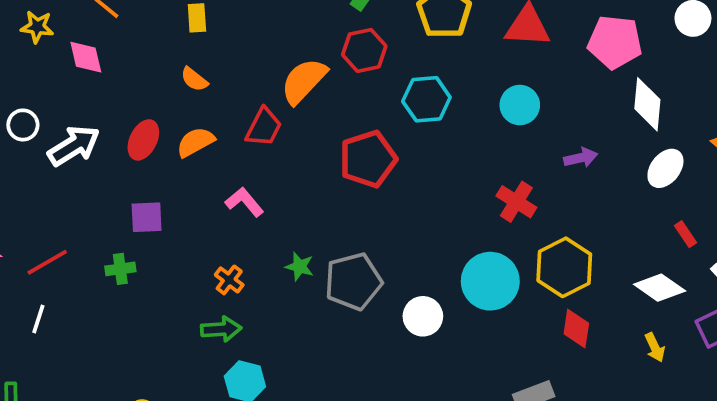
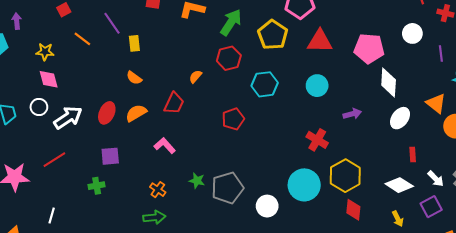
pink diamond: (86, 57) -> (49, 79), moved
orange semicircle: (304, 81) -> (195, 77), size x0.5
red pentagon: (368, 159) -> (233, 119), size x0.7
red rectangle: (686, 234) -> (413, 155), turned 32
red line: (47, 262) -> (54, 160), moved

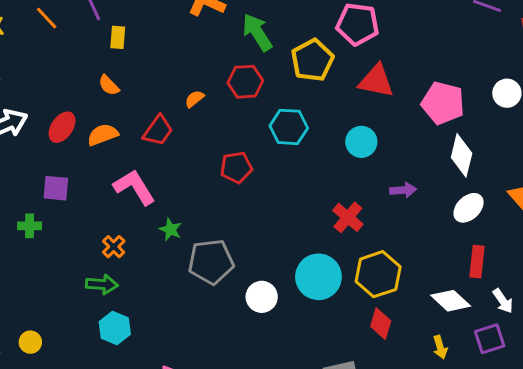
green arrow: (231, 22) -> (257, 32), turned -76
pink L-shape: (165, 146) -> (134, 187), size x1.4
red rectangle: (413, 155) -> (477, 262), size x1.5
green star: (197, 181) -> (170, 229), moved

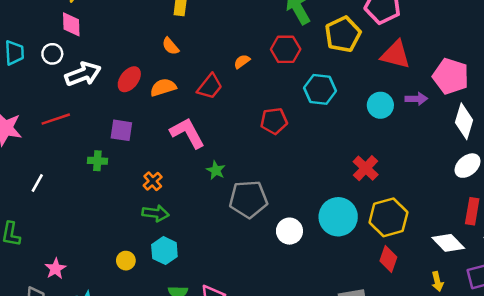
purple arrow: (403, 190) -> (416, 99), moved
orange cross: (114, 247) -> (153, 181), moved
yellow circle: (30, 342) -> (126, 261), moved

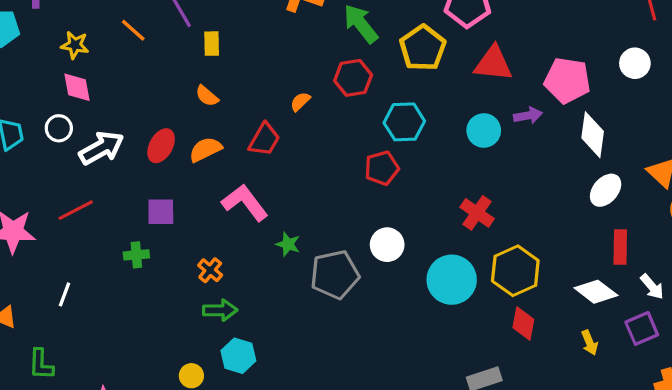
red pentagon: (274, 121) -> (382, 168), moved
white circle: (289, 231) -> (387, 245), moved

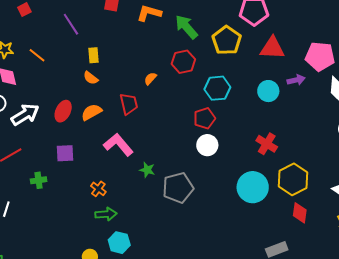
orange line: (133, 30) -> (37, 55), moved
yellow rectangle: (212, 44) -> (94, 55), moved
red trapezoid: (264, 139) -> (129, 104), turned -40
white circle: (387, 245) -> (207, 145), moved
green cross: (136, 255) -> (39, 180), moved

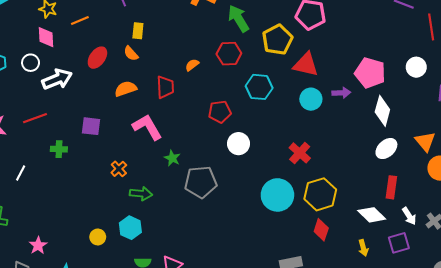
red triangle: (272, 48) -> (306, 65), moved
orange line: (37, 55) -> (80, 21), turned -72
red ellipse: (63, 111) -> (97, 58), moved
red pentagon: (204, 118) -> (220, 112), moved
green arrow: (106, 214) -> (141, 194), moved

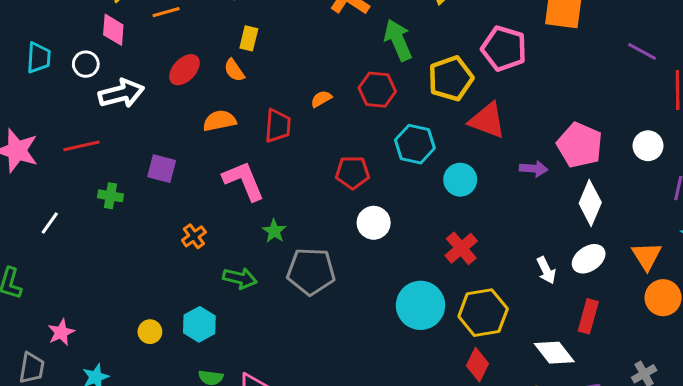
cyan circle: (311, 99) -> (460, 180), moved
green arrow: (141, 194) -> (240, 278), moved
white arrow: (409, 216) -> (546, 270), moved

